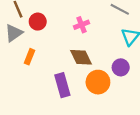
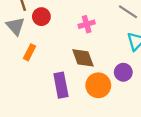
gray triangle: (14, 33) -> (15, 26), turned -42

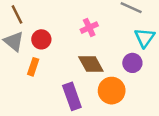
red circle: (41, 17) -> (41, 39), moved
purple circle: (123, 72) -> (132, 63), moved

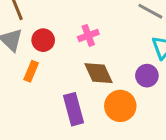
pink cross: (89, 28) -> (88, 35), moved

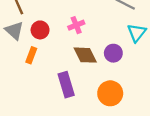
purple circle: (147, 76) -> (113, 53), moved
orange circle: (120, 106) -> (110, 93), moved

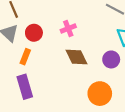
purple circle: (113, 53) -> (111, 59), moved
purple rectangle: (66, 85) -> (25, 87), moved

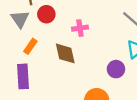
red circle: (34, 33) -> (46, 14), moved
brown diamond: (77, 57) -> (65, 53), moved

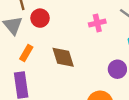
pink cross: (80, 28) -> (97, 23), moved

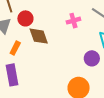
brown diamond: (63, 57) -> (39, 36), moved

